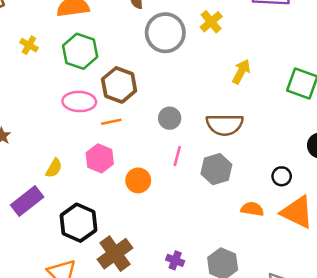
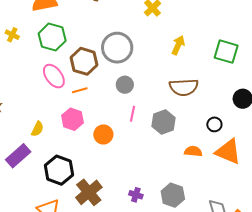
gray circle: (165, 33) -> (117, 48), moved
pink ellipse: (79, 101) -> (54, 76), turned 55
brown semicircle: (225, 125) -> (184, 87), moved

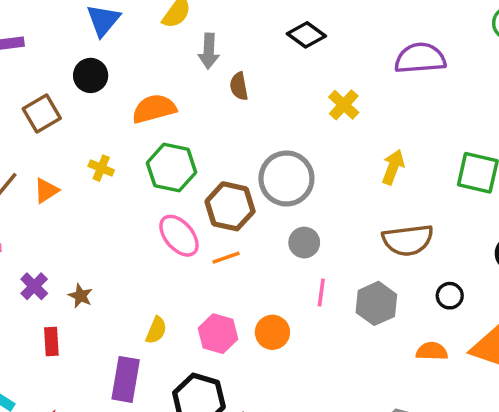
pink hexagon: (73, 119) -> (218, 334), moved
black circle: (214, 124) -> (450, 296), moved
purple rectangle: (18, 156) -> (126, 379), turned -35

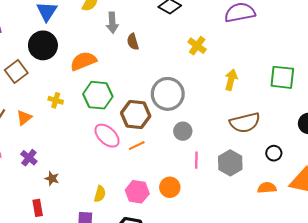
black circle: (91, 75) -> (43, 45), size x1.4
purple cross: (34, 286) -> (29, 158), moved

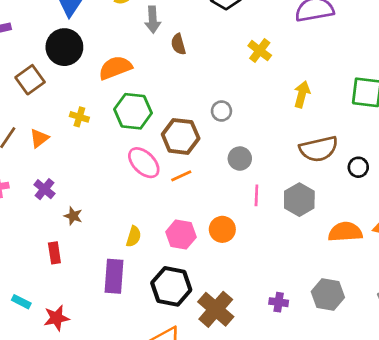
gray circle: (168, 94) -> (221, 111), size x0.5
black circle: (274, 153) -> (358, 167), moved
orange semicircle: (267, 188) -> (345, 232), size x1.4

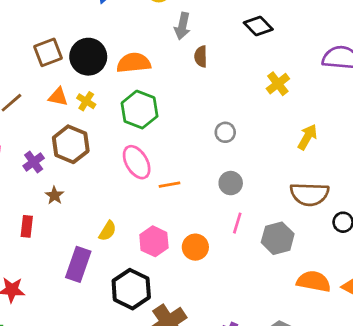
black circle: (64, 47) -> (88, 57), moved
brown hexagon: (181, 136) -> (71, 144), moved
orange triangle: (39, 138) -> (58, 97), moved, turned 35

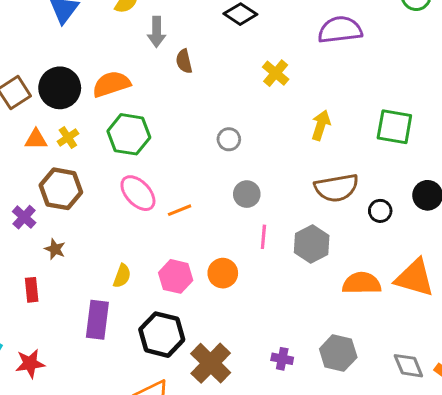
yellow cross: (86, 101) -> (68, 138), turned 36

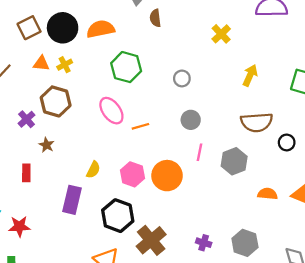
green hexagon: (129, 134) -> (126, 67), moved
orange circle: (223, 273) -> (167, 176), size x1.4
orange semicircle: (362, 283) -> (267, 194), size x0.7

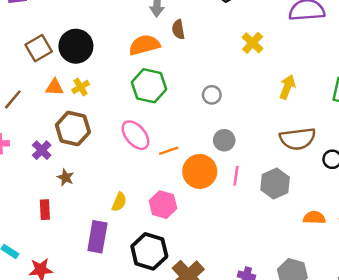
orange semicircle: (101, 29) -> (144, 45), moved
orange circle: (167, 176) -> (200, 171), moved

